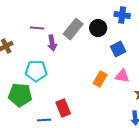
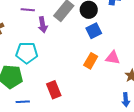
blue square: (118, 49) -> (94, 31), moved
blue line: (44, 120) -> (23, 102), moved

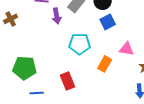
cyan pentagon: (27, 53) -> (80, 44), moved
orange rectangle: (91, 61) -> (105, 64), moved

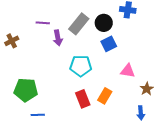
orange rectangle: (105, 64) -> (105, 96), moved
red rectangle: (68, 81) -> (83, 99), moved

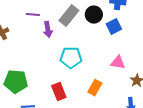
blue square: (109, 44) -> (114, 27), moved
red rectangle: (83, 99) -> (59, 92), moved

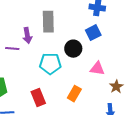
purple line: (33, 15) -> (12, 49), moved
black circle: (94, 15) -> (73, 49), moved
gray rectangle: (69, 16) -> (48, 22), turned -40

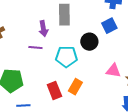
purple line: (12, 49) -> (35, 48), moved
pink triangle: (97, 69) -> (113, 71), moved
orange rectangle: (74, 94) -> (75, 87), moved

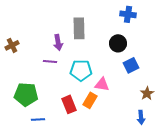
blue square: (109, 26) -> (131, 65), moved
black circle: (89, 42) -> (118, 43), moved
pink triangle: (113, 71) -> (102, 84), moved

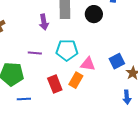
black circle: (118, 43) -> (94, 14), moved
purple line: (50, 61) -> (35, 53), moved
blue square: (131, 65) -> (117, 61), moved

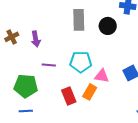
purple arrow: (44, 22) -> (36, 39), moved
blue line: (24, 99) -> (26, 111), moved

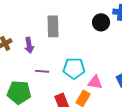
gray rectangle: (79, 20) -> (53, 26), moved
black circle: (108, 26) -> (101, 22), moved

